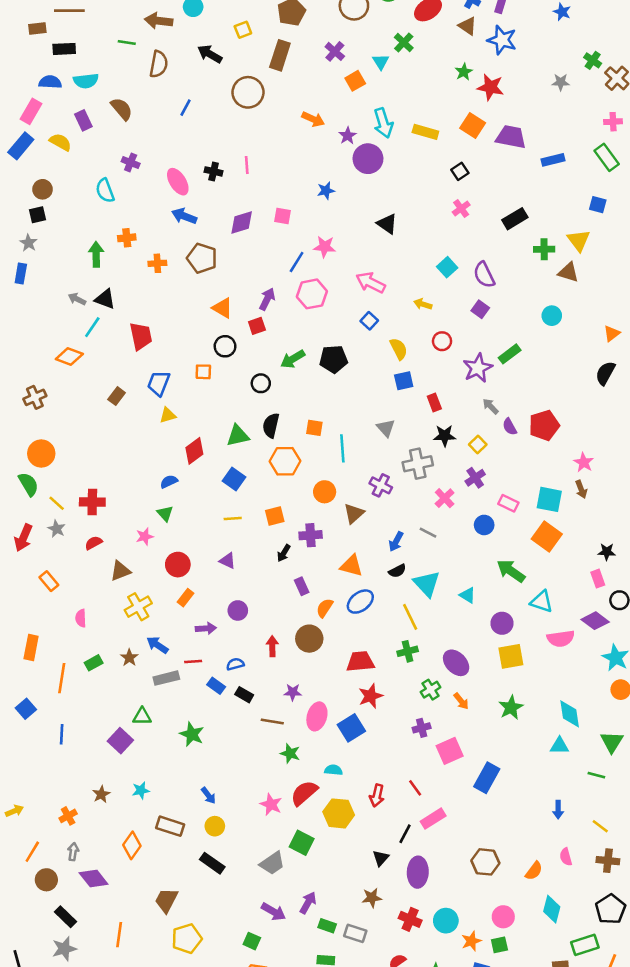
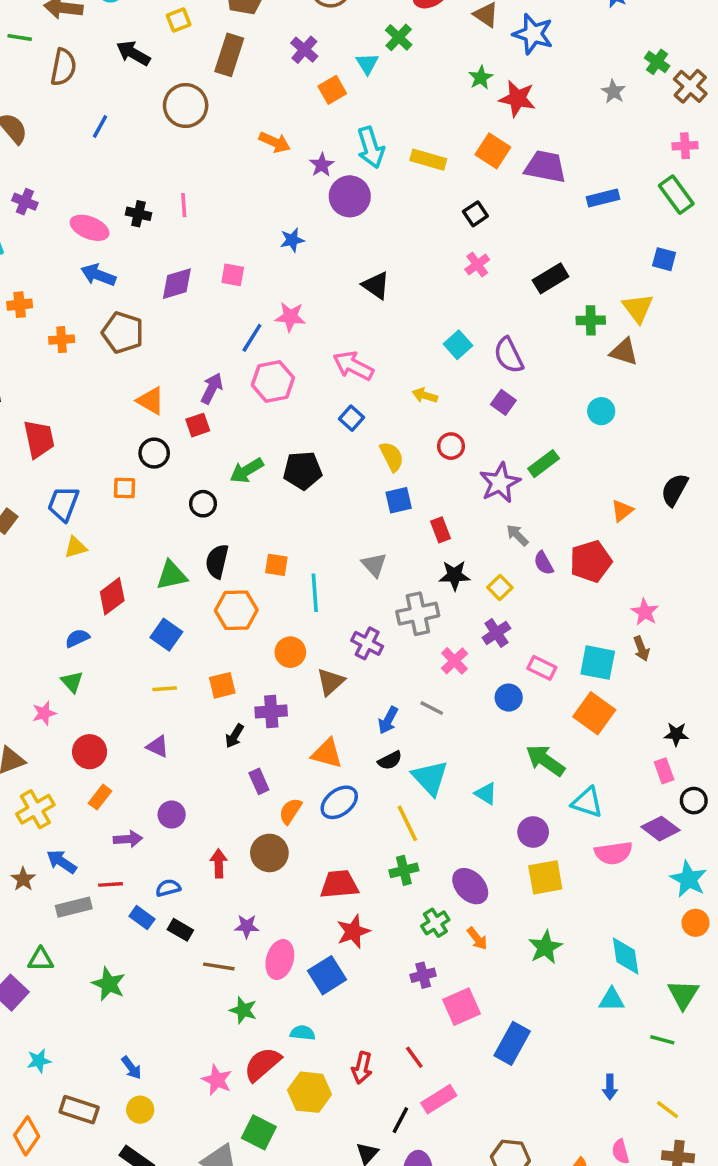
gray star: (561, 82) -> (613, 92), turned 30
pink ellipse: (178, 182) -> (90, 228), turned -36
orange triangle: (612, 334) -> (622, 511), moved

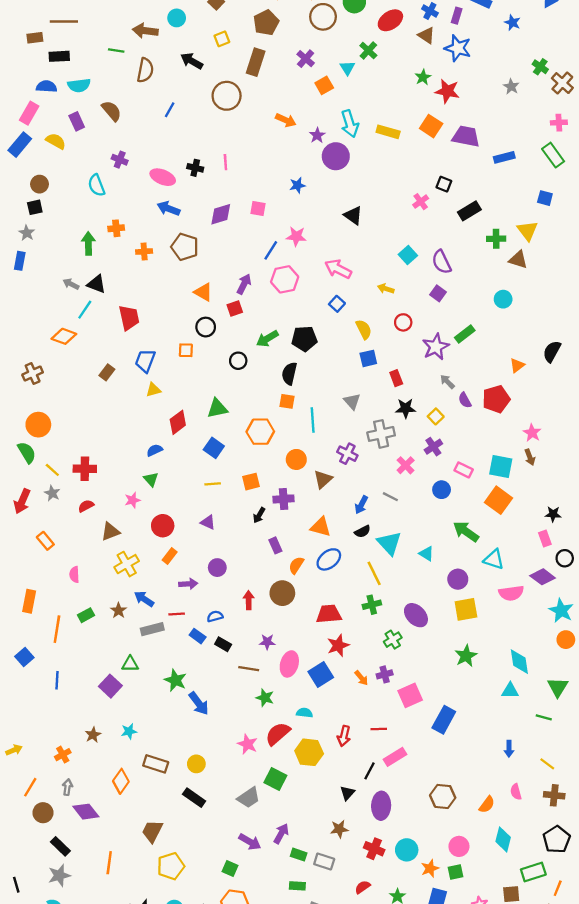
black square: (475, 214) -> (444, 184), moved, turned -35
black semicircle: (217, 561) -> (289, 374), moved
orange arrow: (477, 939) -> (361, 678), moved
red line: (414, 1057) -> (379, 729), turned -56
blue arrow: (131, 1068) -> (199, 703), moved, size x1.5

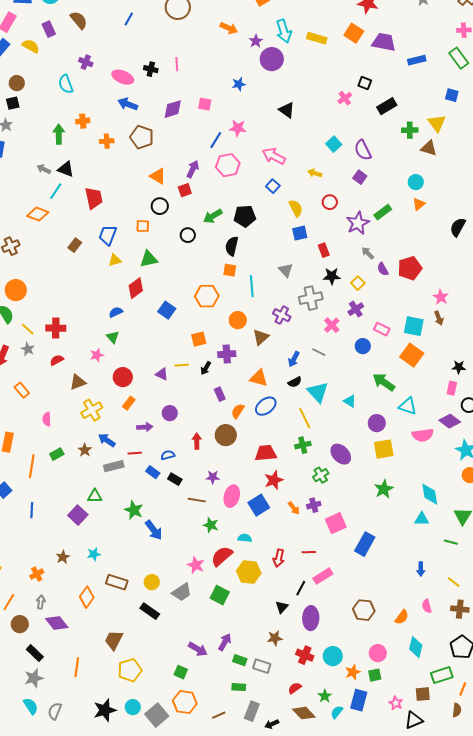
orange triangle: (517, 365) -> (419, 204), moved
green triangle: (217, 408) -> (149, 259), moved
yellow line: (213, 484) -> (182, 365), moved
pink rectangle: (545, 538) -> (452, 388), turned 32
gray trapezoid: (249, 798) -> (182, 592), moved

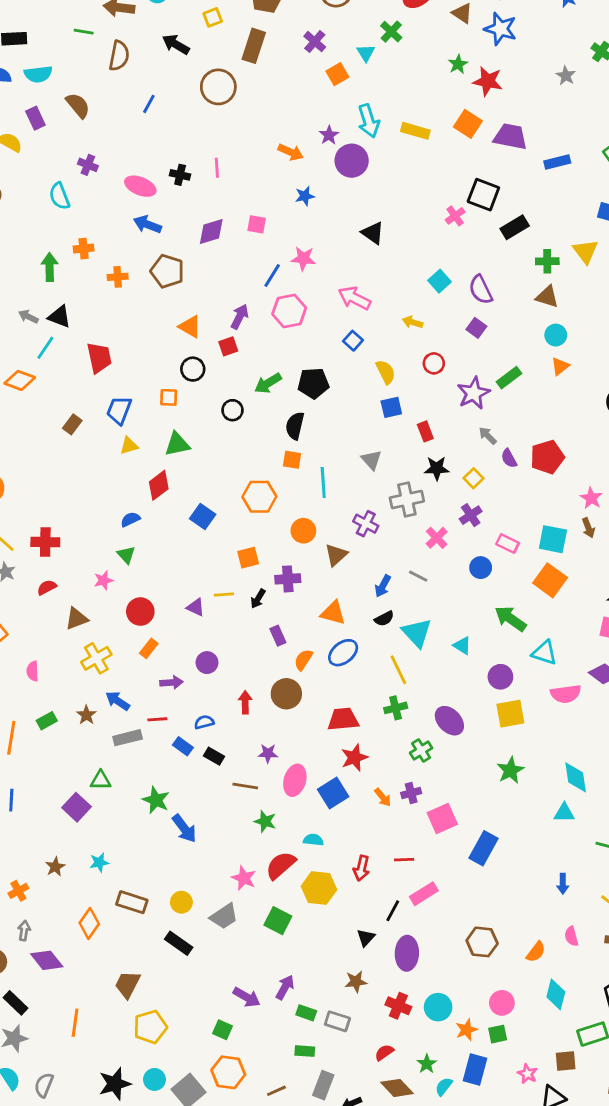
orange arrow: (229, 28) -> (291, 152), moved
black square: (365, 83) -> (483, 195), size x1.6
brown triangle: (429, 148) -> (547, 297), moved

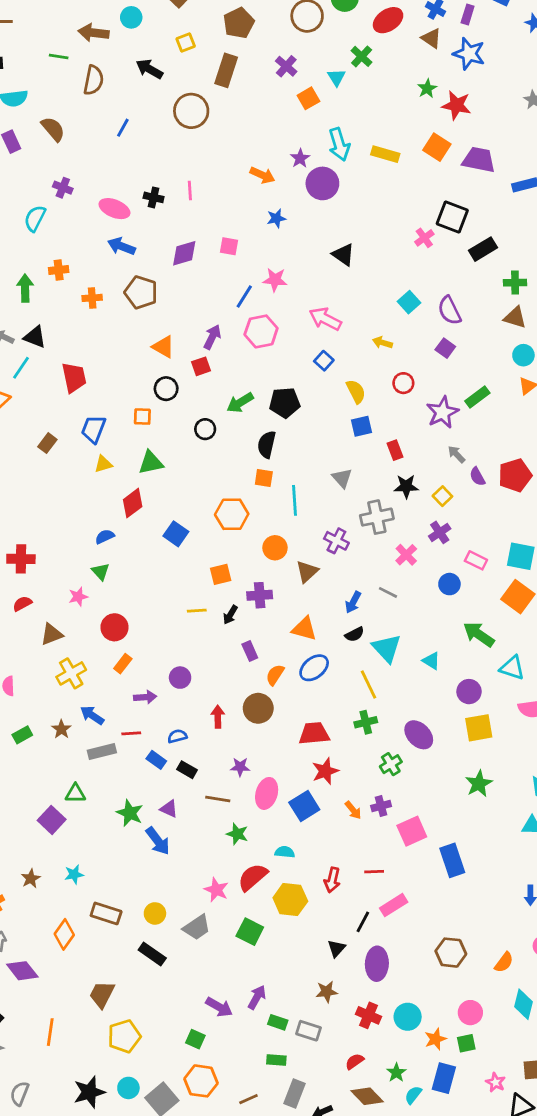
cyan semicircle: (60, 196) -> (35, 218), turned 48
purple triangle: (196, 607) -> (169, 809), moved
blue rectangle: (483, 848) -> (452, 860), turned -48

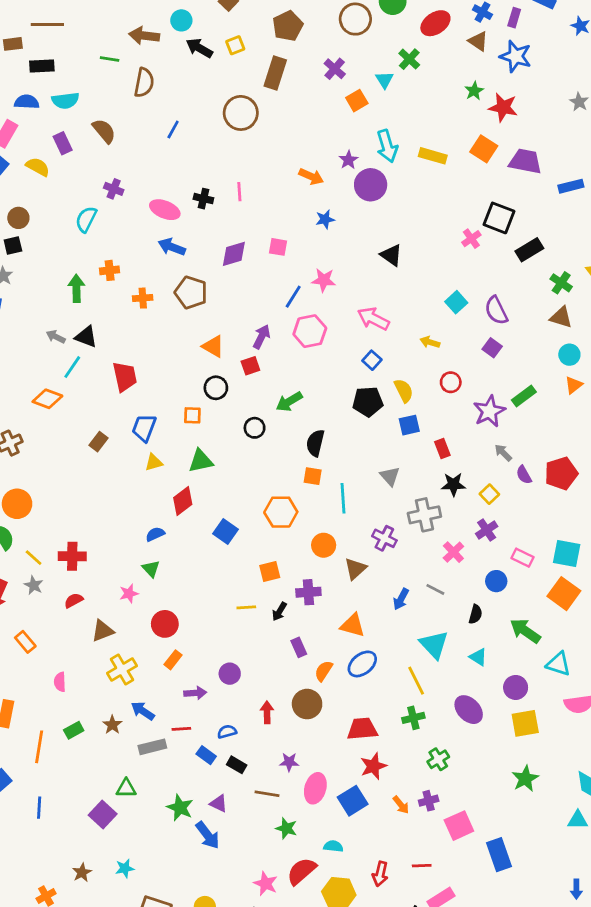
black arrow: (149, 69) -> (199, 48), moved
green cross: (515, 283) -> (561, 283), turned 35
black pentagon: (285, 403) -> (368, 402), moved
black semicircle: (355, 634) -> (476, 614), moved, turned -48
purple ellipse: (419, 735) -> (469, 710), moved

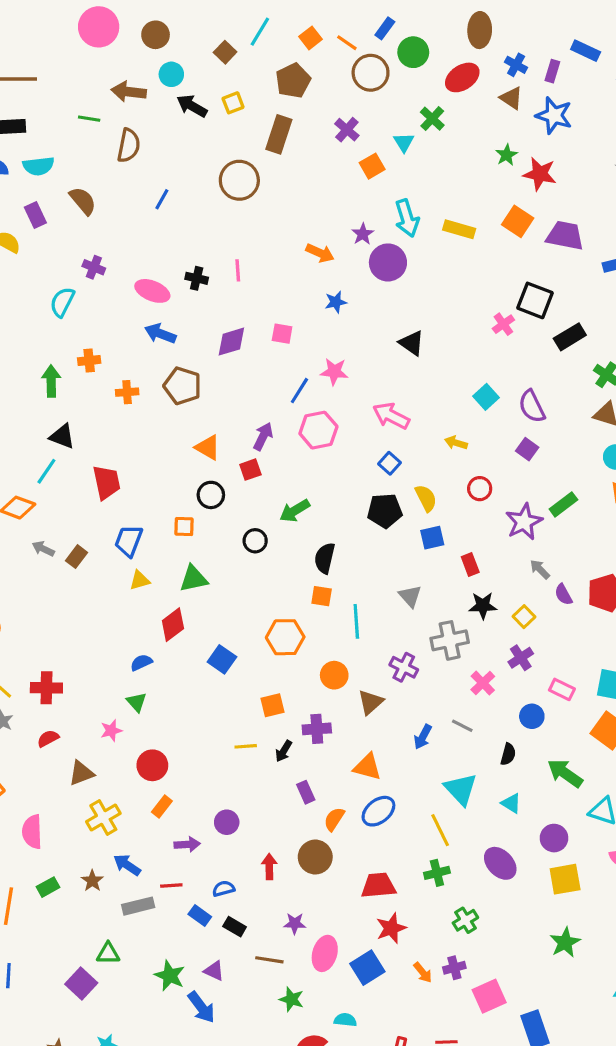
gray arrow: (56, 337) -> (43, 549), moved
pink semicircle: (60, 682) -> (32, 832), size x1.5

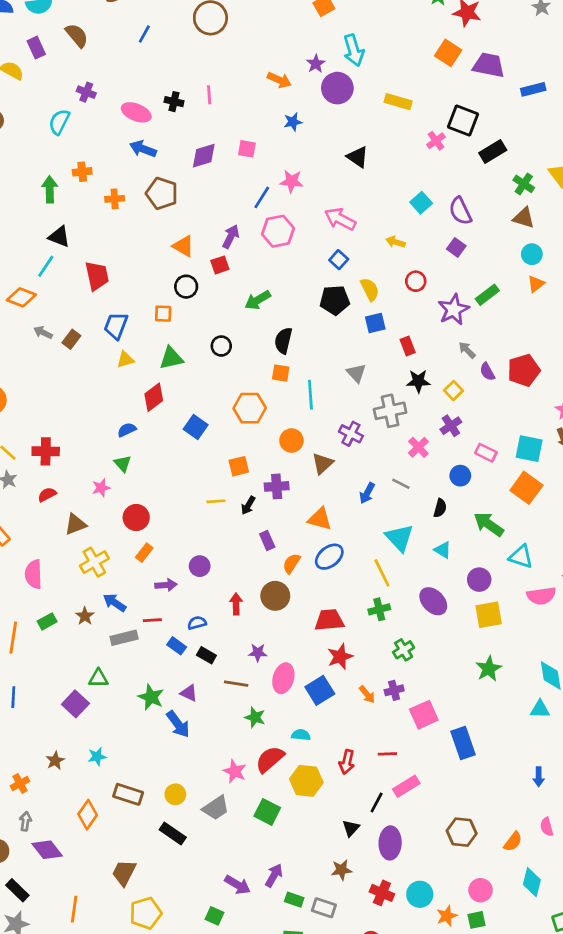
yellow rectangle: (459, 229) -> (398, 102), moved
black circle: (255, 541) -> (221, 346), moved

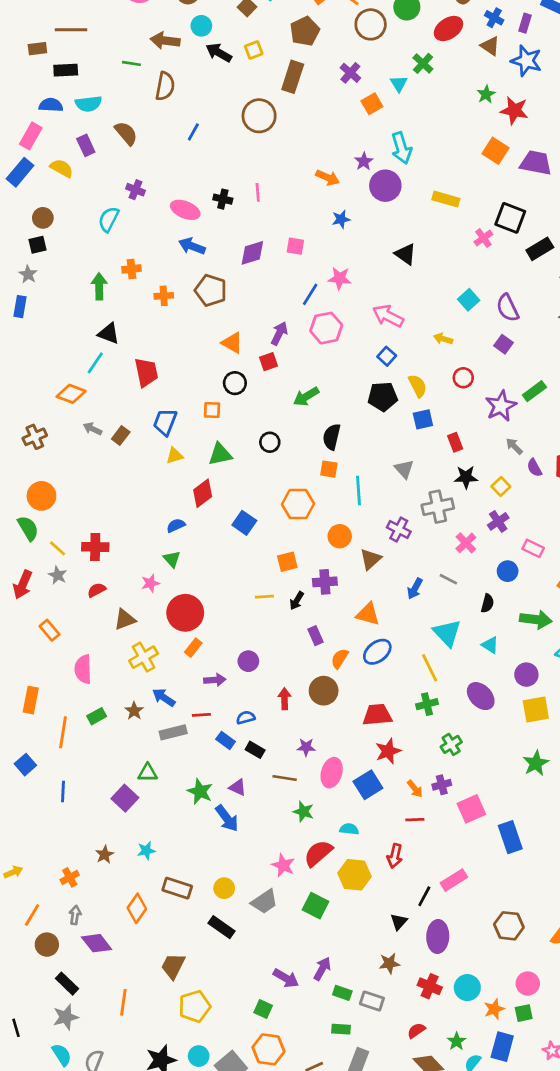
red circle: (136, 518) -> (185, 613), size x1.4
green arrow: (489, 524) -> (536, 620), turned 152
red line: (387, 754) -> (415, 820), moved

